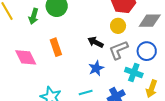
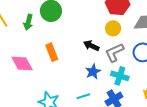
cyan cross: (134, 72) -> (120, 76), moved

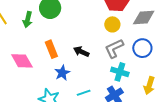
black arrow: (91, 46) -> (81, 52), moved
blue star: (93, 72) -> (62, 73), moved

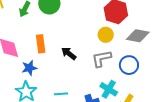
cyan cross: (120, 72) -> (109, 89), moved
blue star: (62, 73) -> (29, 68), moved

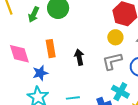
black arrow: (69, 53) -> (79, 57), turned 42

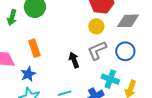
black arrow: (79, 57) -> (74, 60), moved

